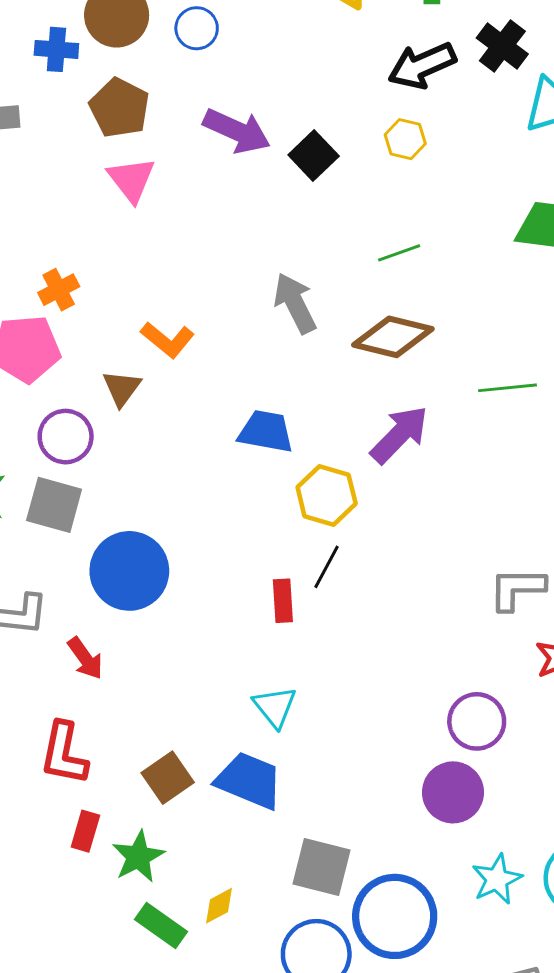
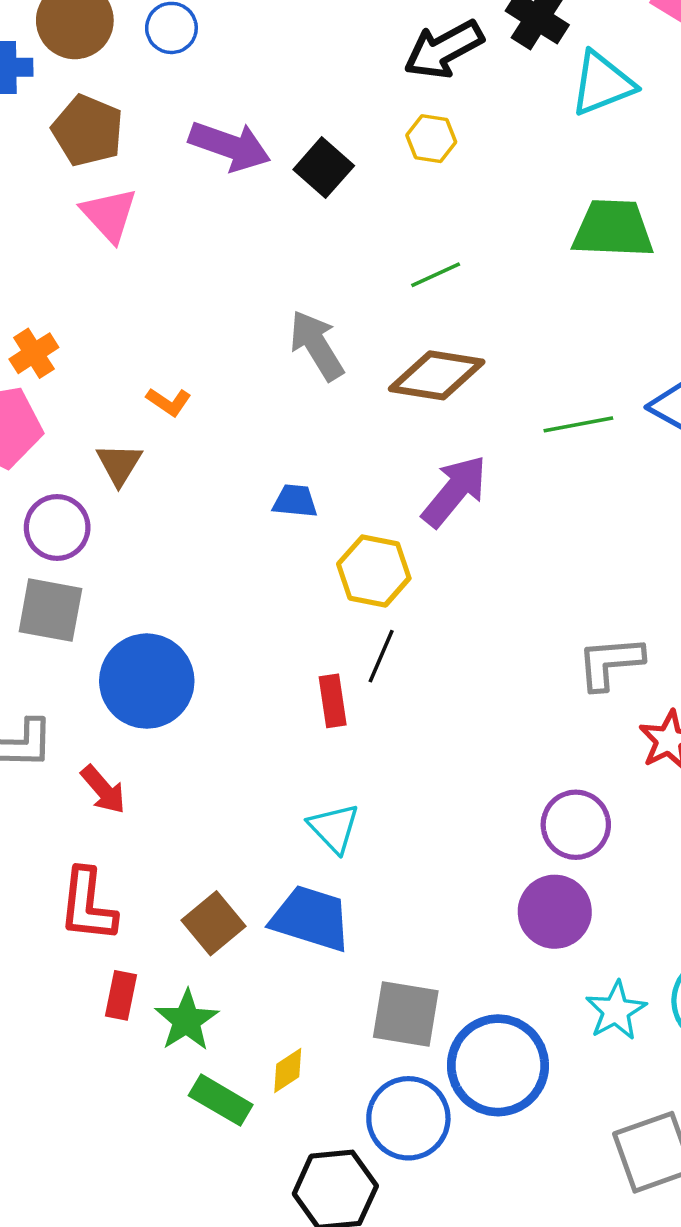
orange L-shape: (168, 340) -> (169, 402), size x0.7
blue trapezoid: (266, 431) -> (295, 501), size x0.7

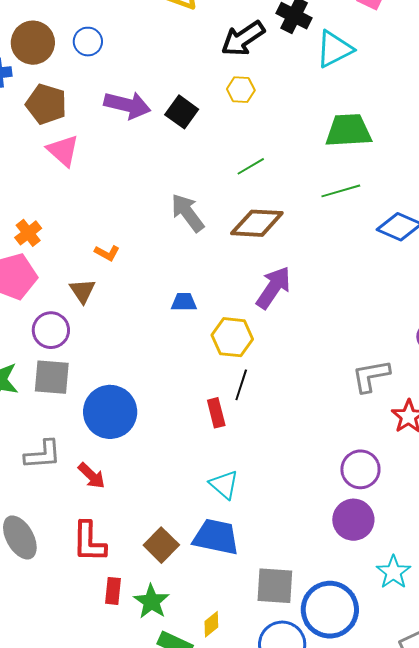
green line: (578, 424) -> (341, 191), moved

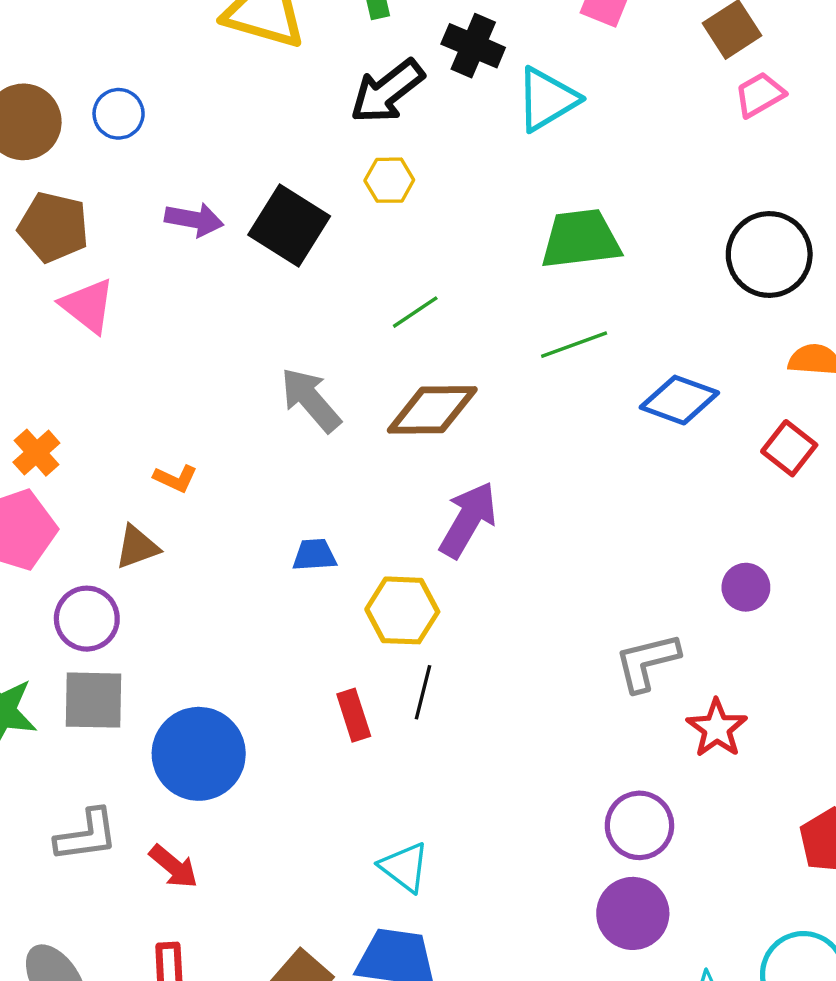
purple arrow: (127, 105) -> (194, 220), size x0.7
black square: (182, 112) -> (289, 225), size x1.4
brown triangle: (82, 291) -> (137, 547), turned 48
red rectangle: (216, 413) -> (354, 715), moved

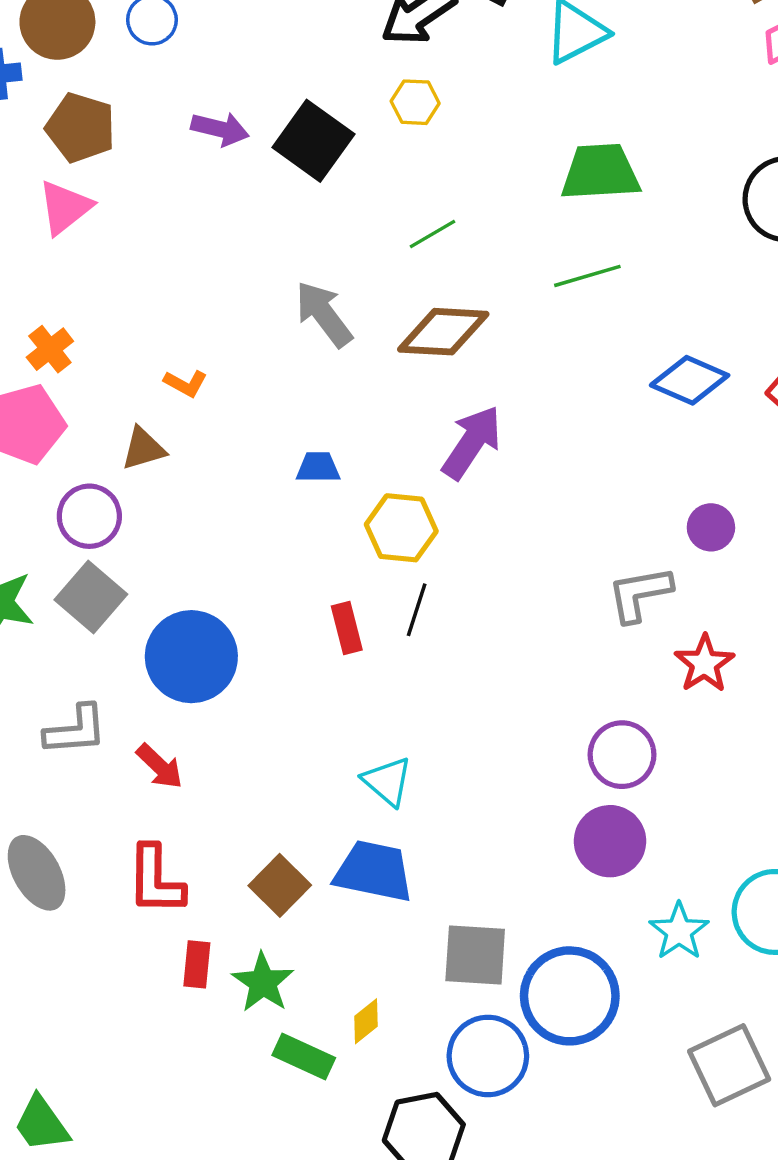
pink triangle: (88, 306) -> (65, 207), moved, turned 40
blue diamond: (679, 400) -> (690, 380), moved
purple circle: (746, 587) -> (711, 527), moved
gray square: (93, 700) -> (91, 597), turned 36

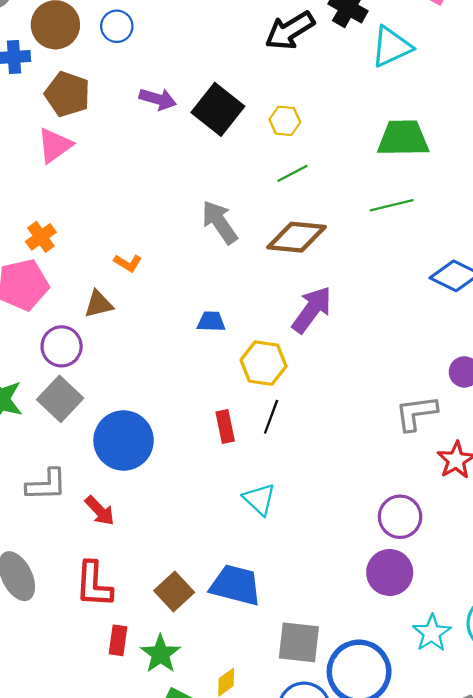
yellow hexagon: (415, 102) -> (285, 121), moved
cyan triangle: (387, 781) -> (259, 499), moved

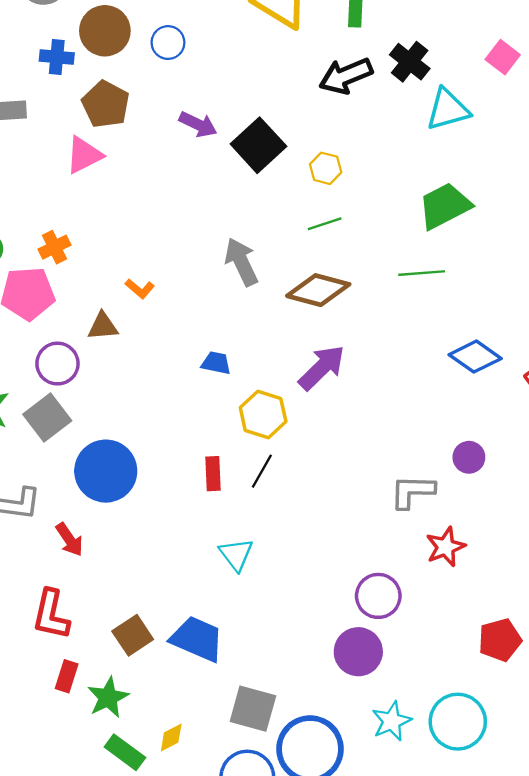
green trapezoid: (403, 138) -> (445, 206), turned -36

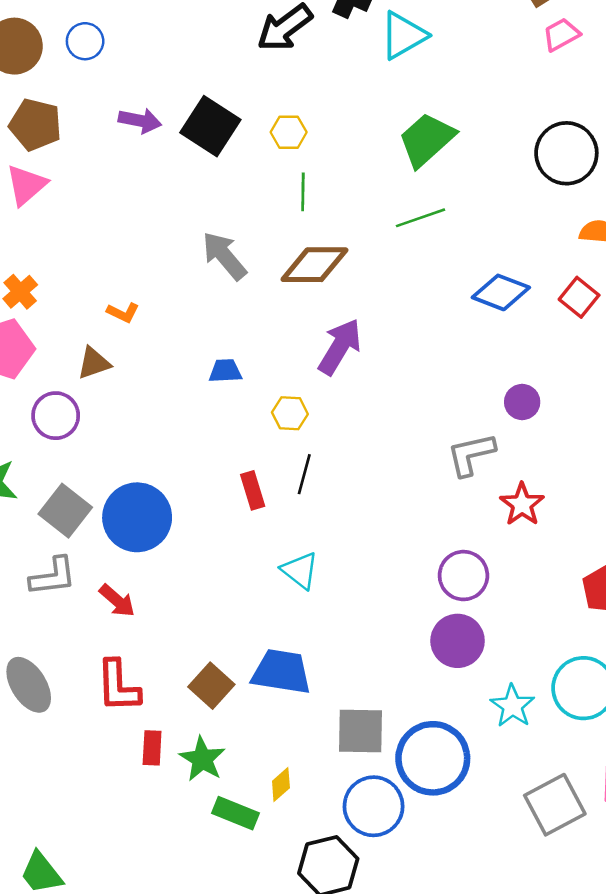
green line: (325, 224) -> (303, 192), turned -56
yellow hexagon: (263, 415) -> (290, 413), size x0.7
gray square: (47, 417) -> (65, 511), moved

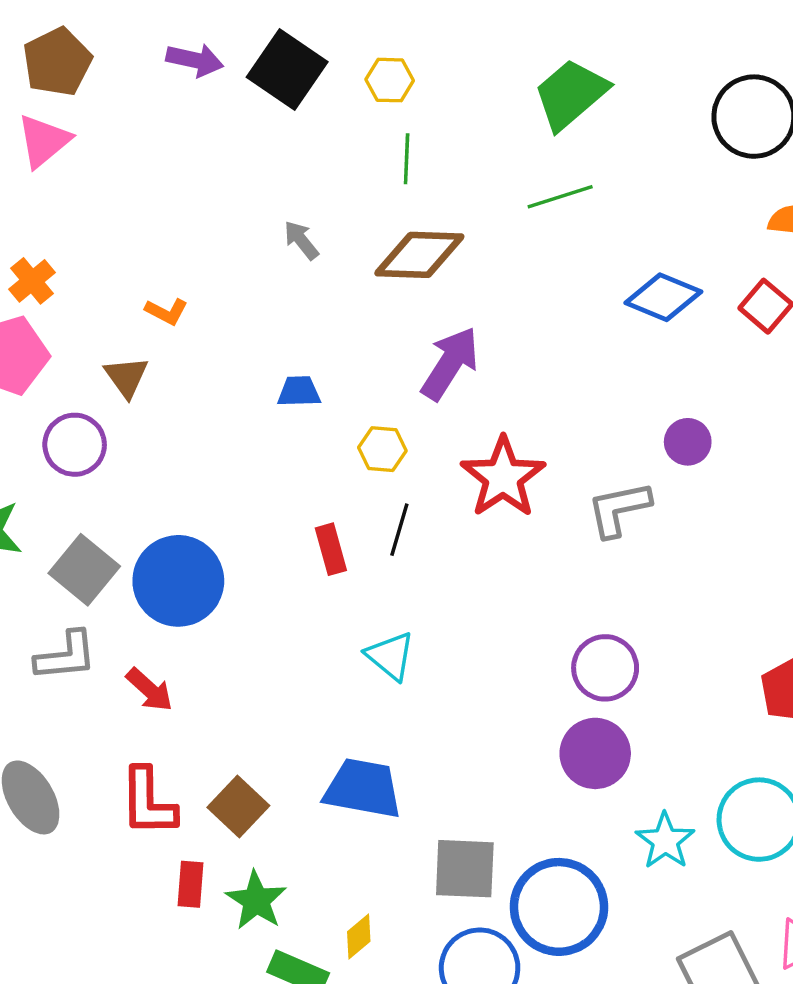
brown pentagon: (35, 125) -> (57, 62), turned 30
gray arrow: (224, 256) -> (301, 240), size x0.6
brown triangle: (94, 363) -> (126, 377), turned -48
red star: (522, 504) -> (503, 477), moved, size x1.4
brown square: (211, 686) -> (238, 806), moved

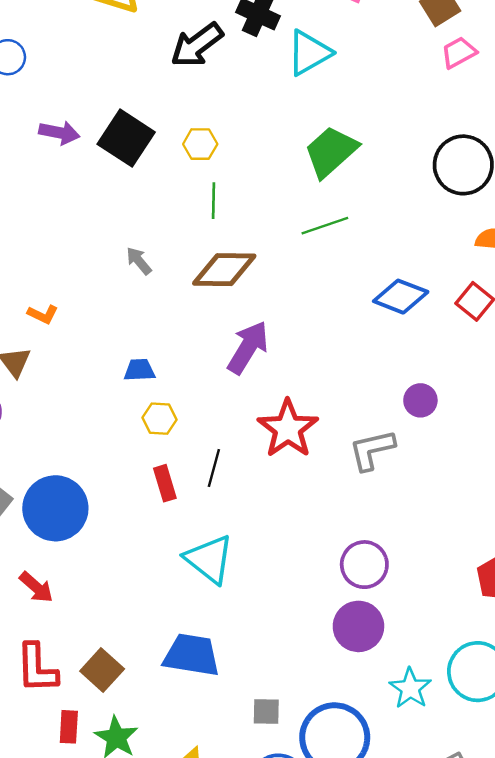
yellow hexagon: (382, 449) -> (159, 419), moved
cyan triangle: (390, 656) -> (209, 559), size x1.4
gray square: (465, 869) -> (266, 711), size x0.6

